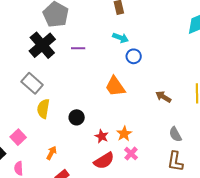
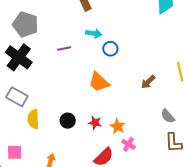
purple line: (78, 48) -> (64, 49), moved
brown arrow: (163, 97) -> (148, 82), turned -63
red star: (102, 136) -> (95, 123), moved
pink square: (18, 137) -> (15, 152), turned -35

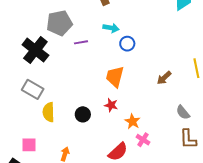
gray pentagon: (25, 24) -> (59, 23), moved, turned -30
orange trapezoid: (99, 82) -> (115, 77), turned 60
red star: (95, 123) -> (111, 105), moved

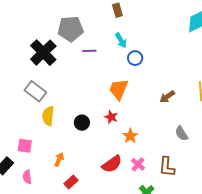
cyan arrow: (111, 28) -> (121, 40), turned 42
brown L-shape: (188, 139) -> (167, 167), moved
pink cross: (143, 140) -> (138, 164), moved

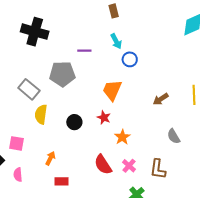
gray pentagon: (70, 29) -> (62, 74), moved
black cross: (43, 53) -> (35, 32), moved, turned -32
red semicircle: (112, 164) -> (103, 165), turned 90
red rectangle: (71, 182) -> (62, 181), turned 40

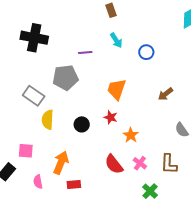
blue circle: (130, 59) -> (146, 52), moved
orange arrow: (50, 158) -> (61, 163), size x1.6
pink semicircle: (18, 175) -> (38, 182), moved

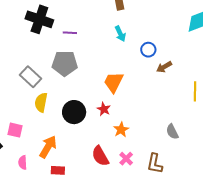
purple line: (85, 52) -> (70, 33), moved
brown arrow: (166, 94) -> (164, 67), moved
black circle: (82, 124) -> (74, 112), size x1.5

